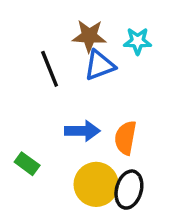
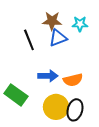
orange semicircle: (125, 138) -> (73, 80), turned -114
green rectangle: (27, 164) -> (16, 95), size x1.6

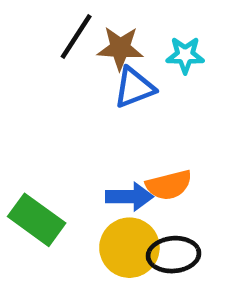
black line: (29, 40) -> (76, 37), moved, turned 55
blue arrow: (48, 76) -> (129, 197), moved
black ellipse: (75, 110) -> (174, 255), turned 70

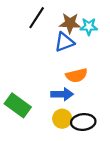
brown star: (120, 48) -> (70, 23), moved
orange semicircle: (169, 185) -> (77, 75), moved
yellow circle: (129, 248) -> (62, 119), size x0.7

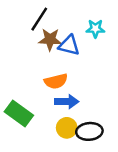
brown star: (70, 23) -> (50, 39), moved
blue triangle: (64, 42) -> (69, 45), turned 35
orange semicircle: (77, 75) -> (56, 81), moved

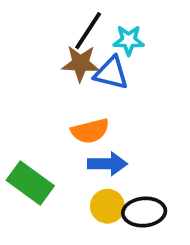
black line: (39, 19) -> (88, 31), moved
cyan star: (95, 29) -> (129, 40), moved

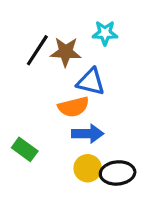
black line: (88, 31) -> (37, 50), moved
blue triangle: (111, 73) -> (91, 82), moved
green rectangle: (30, 183) -> (25, 149), size x0.7

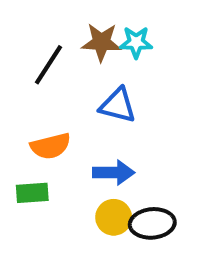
brown star: (66, 52) -> (101, 42), moved
orange semicircle: (73, 107) -> (51, 146), moved
green rectangle: (25, 149) -> (32, 193), turned -40

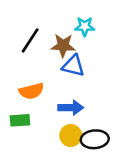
brown star: (101, 42) -> (63, 46), moved

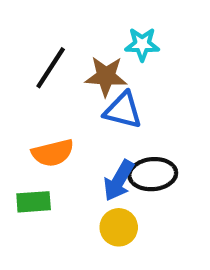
blue arrow: (71, 108) -> (119, 181), turned 120
black ellipse: (95, 139) -> (153, 174), moved

